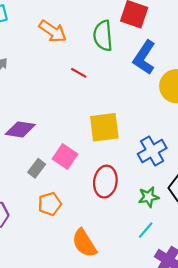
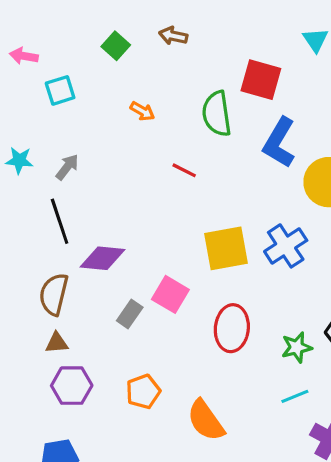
orange arrow: (53, 31) -> (142, 111), size x0.6
blue cross: (152, 151) -> (286, 246), moved
orange pentagon: (50, 204) -> (143, 392), moved
cyan line: (146, 230) -> (295, 396), turned 30

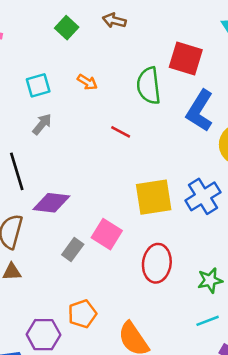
cyan square: (60, 90) -> (38, 85), moved
gray arrow: (67, 167) -> (42, 124), moved
purple hexagon: (72, 386) -> (43, 335), moved

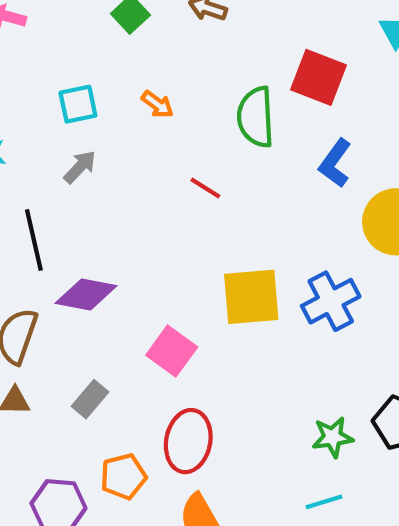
blue L-shape: (200, 111) -> (335, 163), size x0.7
gray rectangle: (73, 249) -> (90, 399), moved
red ellipse: (157, 263) -> (188, 441), moved

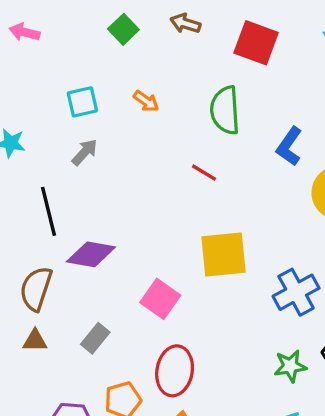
red square: (319, 77) -> (256, 43), moved
red line: (205, 188) -> (204, 173), moved
blue cross: (331, 301) -> (296, 292), moved

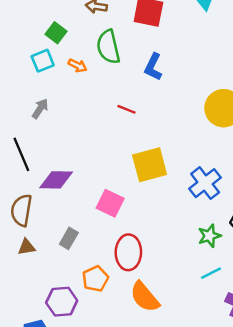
green square: (123, 29) -> (56, 33), moved
cyan square: (82, 102) -> (43, 61), moved
green semicircle: (225, 110) -> (108, 47), moved
blue L-shape: (289, 146) -> (153, 67), moved

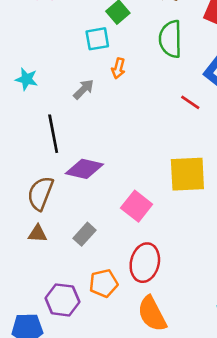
orange arrow: (78, 66) -> (118, 68), moved, turned 66
red line: (127, 109) -> (190, 102), moved

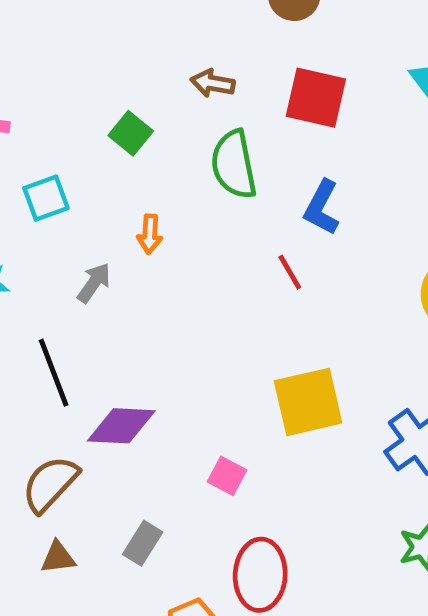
cyan square: (97, 39) -> (46, 198), moved
red line: (190, 102) -> (290, 272), turned 36
brown semicircle: (40, 193) -> (50, 484), turned 32
pink square: (137, 206) -> (227, 476), size x0.7

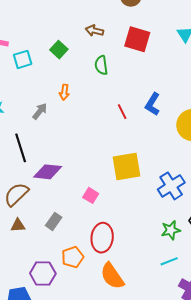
green semicircle: (234, 164) -> (101, 65), size x0.7
cyan square: (46, 198) -> (23, 59), moved
blue L-shape: (322, 207) -> (153, 104), moved

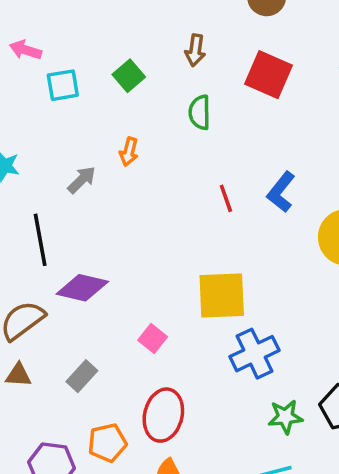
brown arrow: (94, 31) -> (195, 50), turned -102
blue cross: (171, 186) -> (255, 354), moved

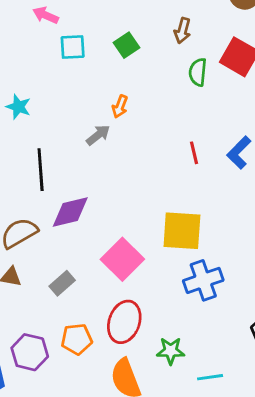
green semicircle: (200, 112) -> (198, 72), moved
gray arrow: (82, 180) -> (98, 135), moved
purple diamond: (82, 288) -> (70, 212), turned -33
pink square: (153, 339) -> (122, 259), size x1.8
green star: (285, 417) -> (171, 351), moved

